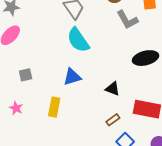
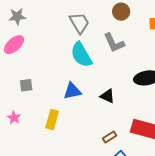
gray L-shape: (127, 20) -> (114, 43), moved
black triangle: (113, 89) -> (107, 96), moved

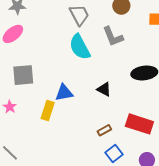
gray square: (26, 85) -> (23, 75), size x1.6
blue triangle: (72, 91) -> (64, 93), moved

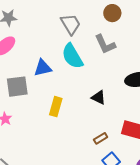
blue triangle: (64, 93) -> (43, 68), moved
yellow rectangle: (48, 110) -> (56, 107), moved

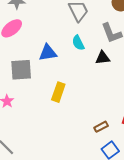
cyan semicircle: (72, 56) -> (78, 43), size x0.6
black triangle: (99, 97) -> (103, 58), moved, turned -35

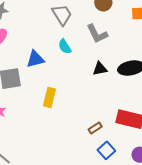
black triangle: (103, 58) -> (100, 69), moved

